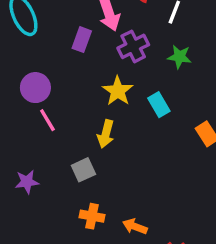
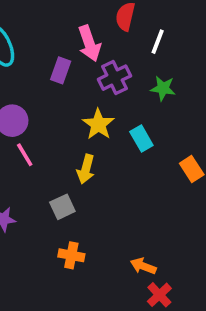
orange arrow: (135, 226) -> (143, 266), moved

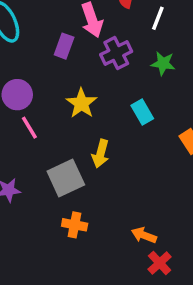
yellow star: (98, 124) -> (81, 103), moved
yellow arrow: (86, 169) -> (101, 154), moved
gray square: (62, 207) -> (66, 178), size x1.5

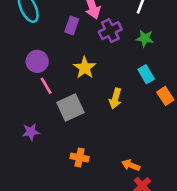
cyan rectangle: (142, 112) -> (146, 74), moved
yellow arrow: (101, 154) -> (115, 99), moved
gray square: (66, 178) -> (70, 108), moved

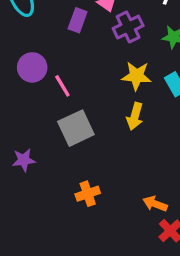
yellow star: (85, 68) -> (137, 76), moved, turned -30
pink line: (46, 86) -> (62, 86), moved
orange cross: (79, 157) -> (88, 194), turned -30

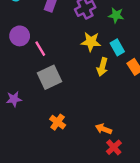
yellow arrow: (135, 116) -> (102, 67), moved
orange cross: (88, 194) -> (58, 122), turned -35

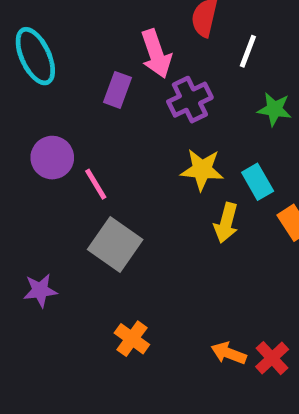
green star: (116, 15) -> (274, 109), moved
gray square: (49, 77) -> (115, 245), turned -30
red cross: (114, 147) -> (272, 358), moved

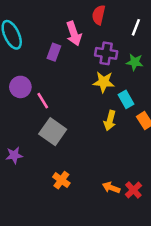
white line: (248, 51) -> (136, 27), moved
purple cross: (190, 100) -> (106, 53), moved, turned 35
yellow star: (202, 170) -> (104, 82), moved

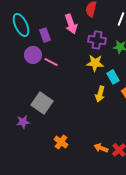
purple rectangle: (54, 52) -> (45, 35), moved, turned -40
purple circle: (20, 87) -> (33, 55), moved
pink line: (43, 101) -> (51, 62), moved, turned -32
gray square: (53, 132) -> (42, 103), moved

